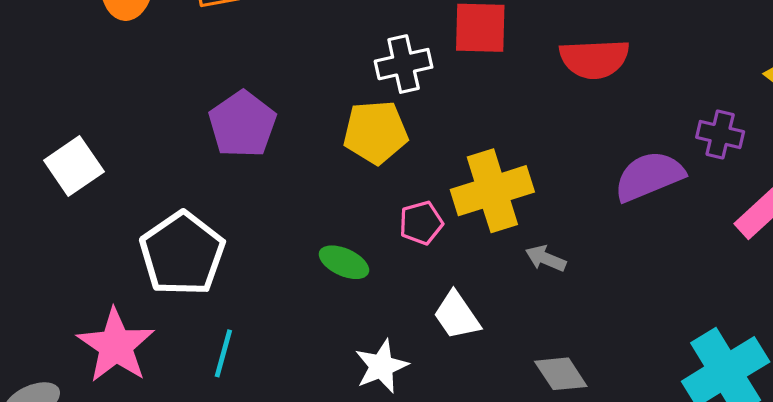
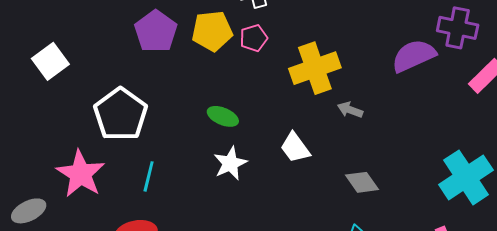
yellow pentagon: (375, 132) -> (212, 31), moved
purple cross: (720, 134) -> (458, 28), size x1.4
pink pentagon: (421, 223) -> (254, 38), moved
white star: (381, 366) -> (230, 163), moved

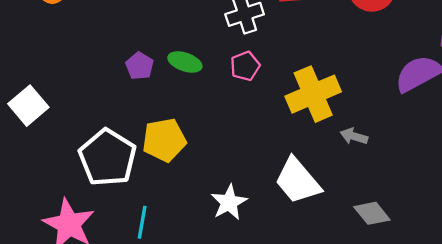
purple pentagon: (156, 31) -> (140, 66), size x0.6
yellow pentagon: (212, 31) -> (164, 140), moved
green ellipse: (223, 116) -> (185, 62), moved
white trapezoid: (295, 148) -> (298, 181), size x1.4

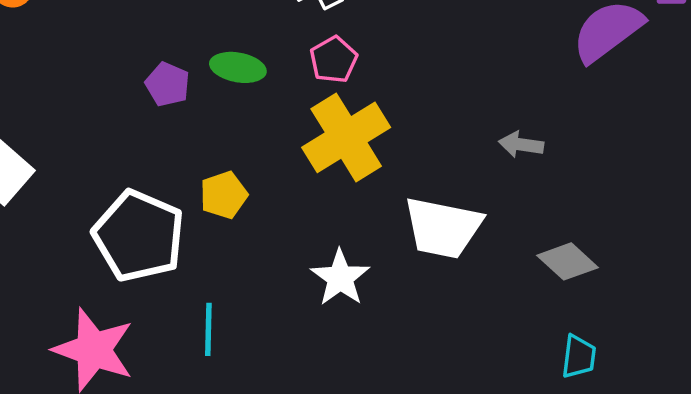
yellow cross: (313, 94) -> (346, 137), moved
yellow pentagon: (164, 140) -> (224, 195), size x0.7
white trapezoid: (298, 181) -> (443, 228), turned -30

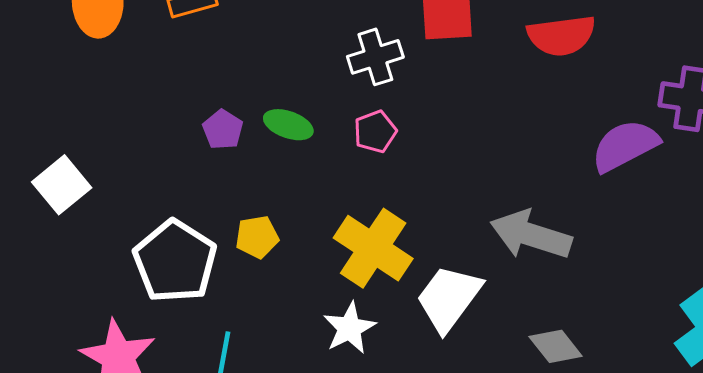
yellow cross: (346, 137) -> (373, 248), moved, turned -34
gray arrow: (521, 144) -> (531, 235), size x2.0
white trapezoid: (443, 228) -> (449, 298), turned 106

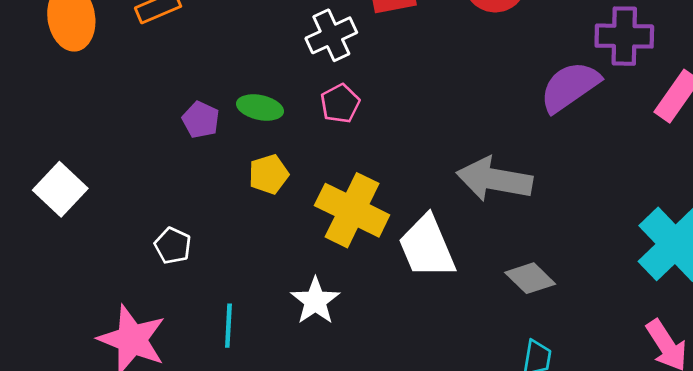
yellow pentagon: (257, 237) -> (269, 174), moved
white pentagon: (175, 261) -> (173, 246), size x0.5
white trapezoid: (449, 298) -> (427, 247), turned -52
white star: (349, 328) -> (315, 301), moved

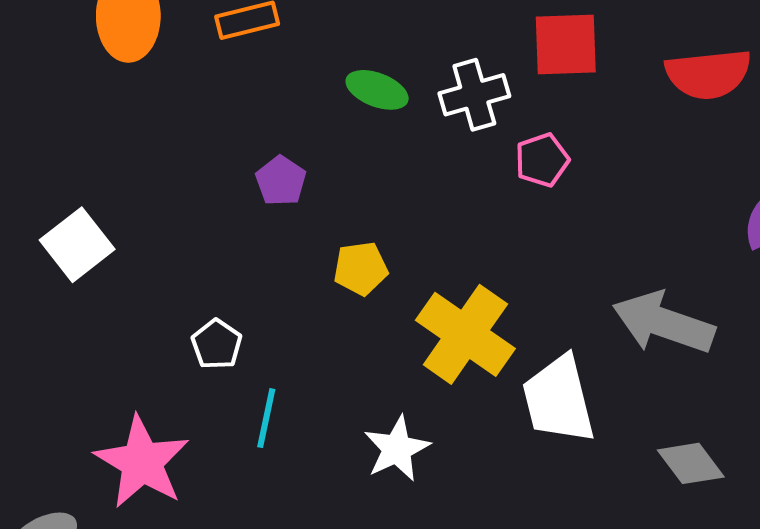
pink pentagon: (340, 104) -> (542, 160), moved
green ellipse: (260, 107) -> (377, 90), moved
cyan line: (228, 326) -> (266, 418), moved

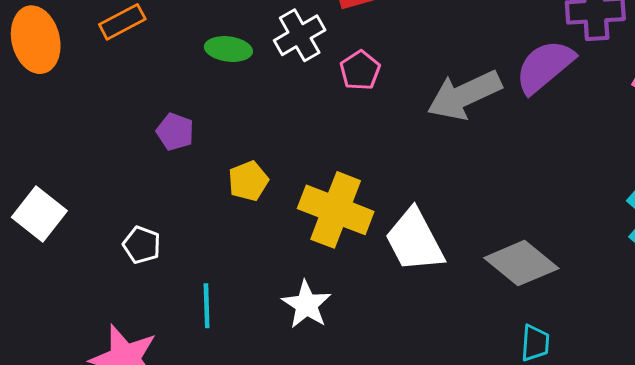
gray arrow: (663, 323) -> (464, 95), moved, turned -30
white pentagon: (217, 344) -> (142, 245), moved
gray diamond: (691, 463) -> (521, 263), size x1.4

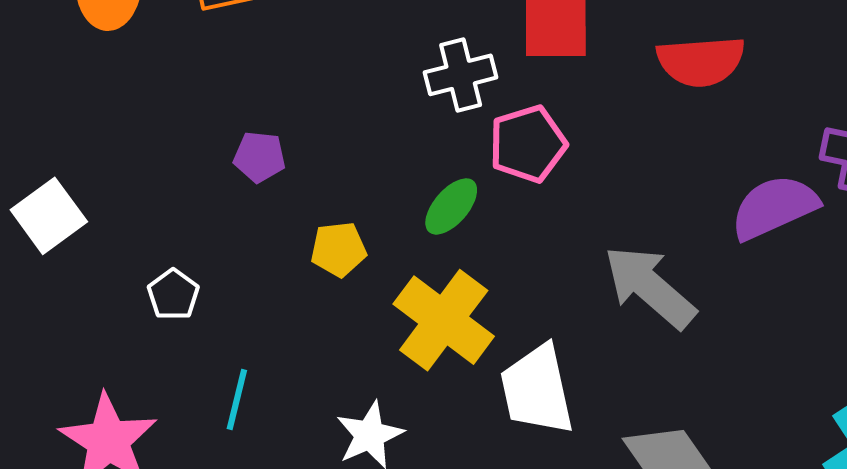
green ellipse: (228, 49) -> (451, 206), moved, turned -72
pink pentagon: (360, 70) -> (528, 144), size x1.4
gray arrow: (464, 95) -> (650, 287), moved, turned 50
purple pentagon: (175, 132) -> (260, 157), turned -30

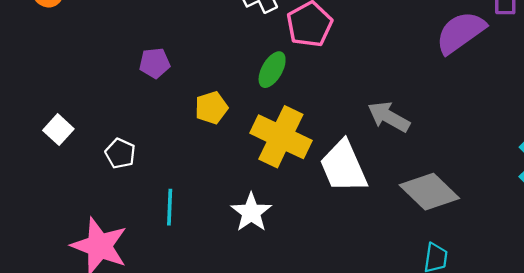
white square: (49, 216) -> (58, 130), moved, size x0.7
gray arrow: (650, 287) -> (389, 117), moved, size x0.7

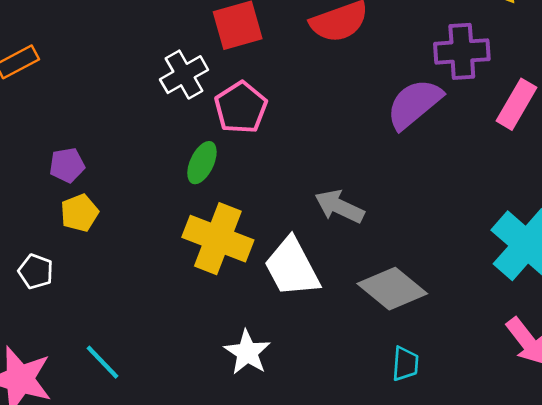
yellow pentagon: (211, 108) -> (79, 213), moved
cyan line: (170, 207) -> (102, 362), moved, turned -42
white star: (251, 212) -> (247, 352), moved

